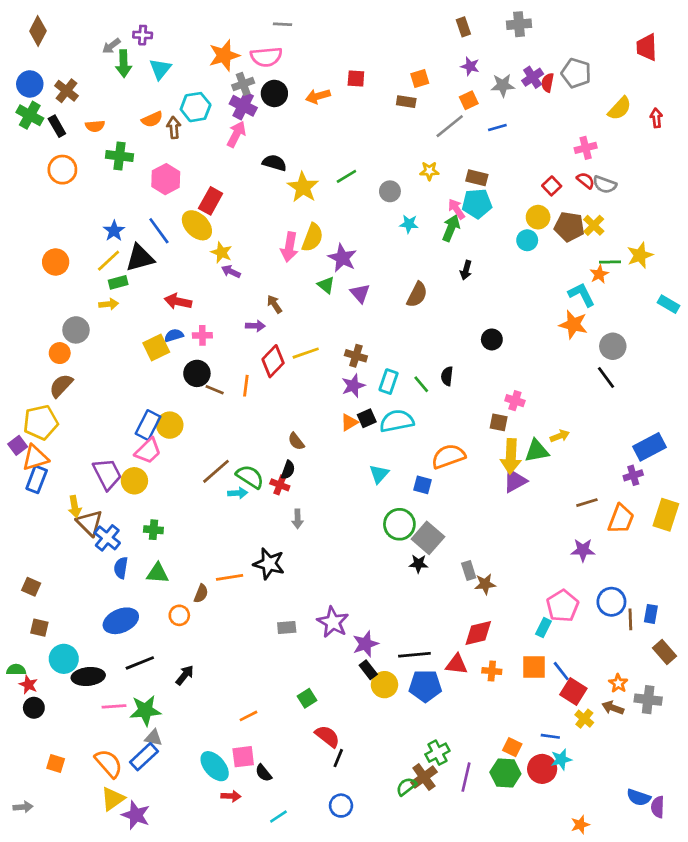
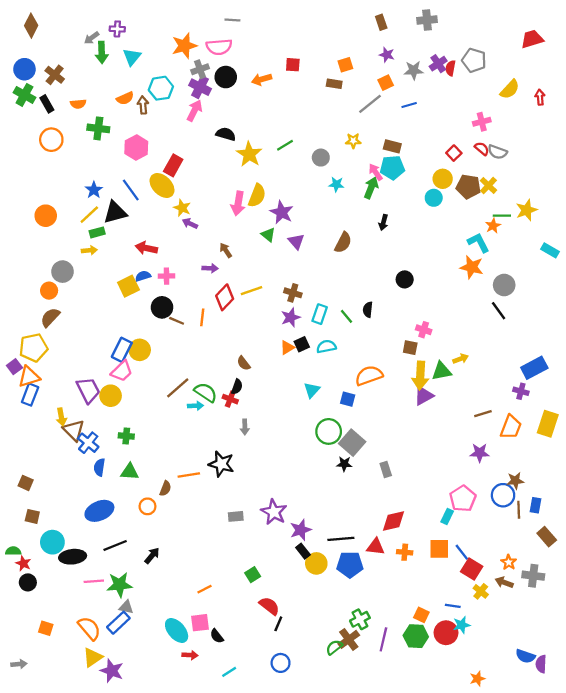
red trapezoid: (647, 47) -> (532, 39), turned 75
cyan semicircle: (397, 421) -> (326, 346), size x0.7
purple cross: (633, 475) -> (521, 391), turned 32
brown star: (485, 584) -> (515, 481), moved

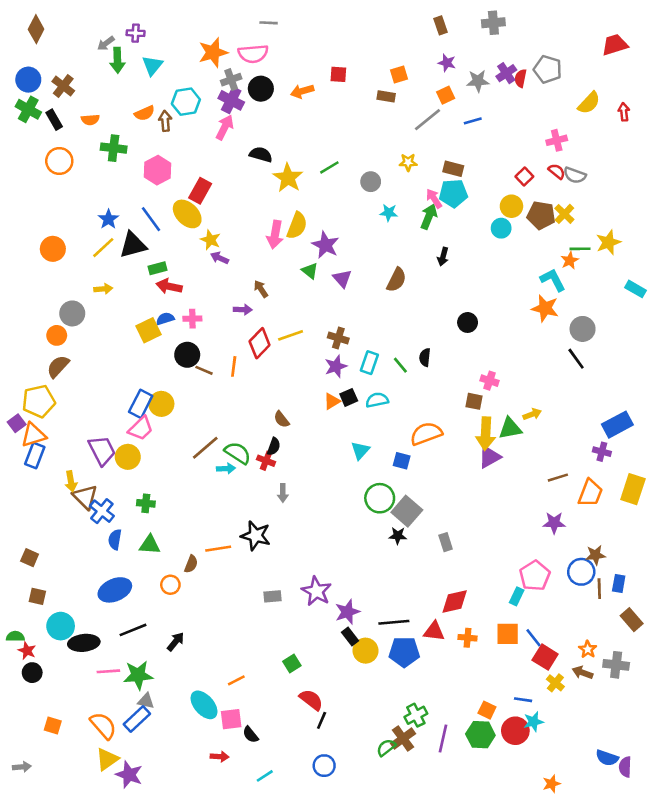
green rectangle: (97, 232) -> (157, 268), moved
cyan ellipse: (177, 630) -> (204, 705), moved

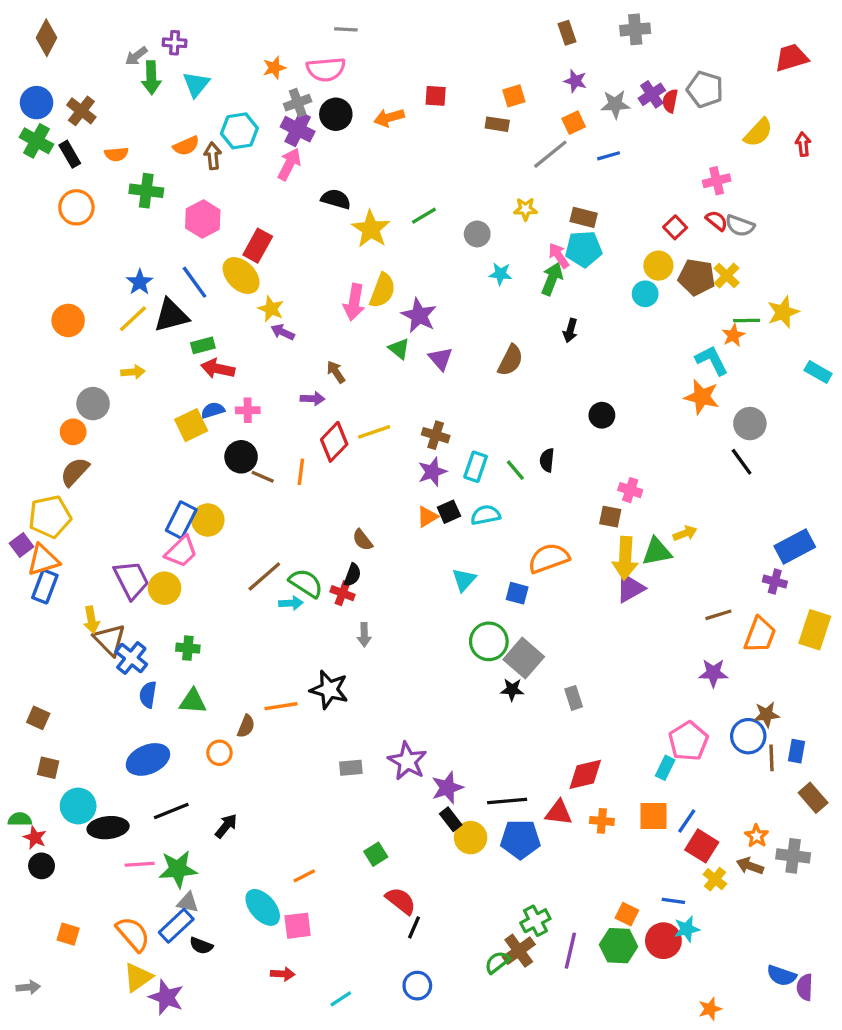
orange star: (213, 52) -> (274, 68), size x0.6
blue line: (533, 638) -> (687, 821), turned 72
black semicircle: (251, 735) -> (201, 946), moved, turned -30

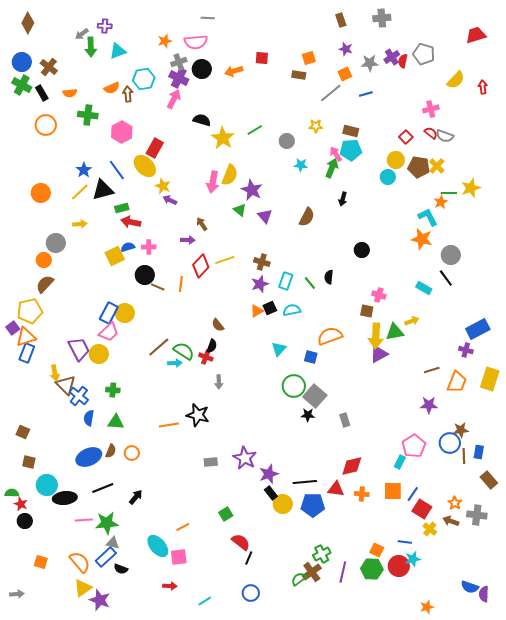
cyan triangle: (196, 84) -> (118, 51), turned 30
cyan rectangle: (818, 372) -> (424, 288), moved
brown semicircle: (246, 726) -> (111, 451), moved

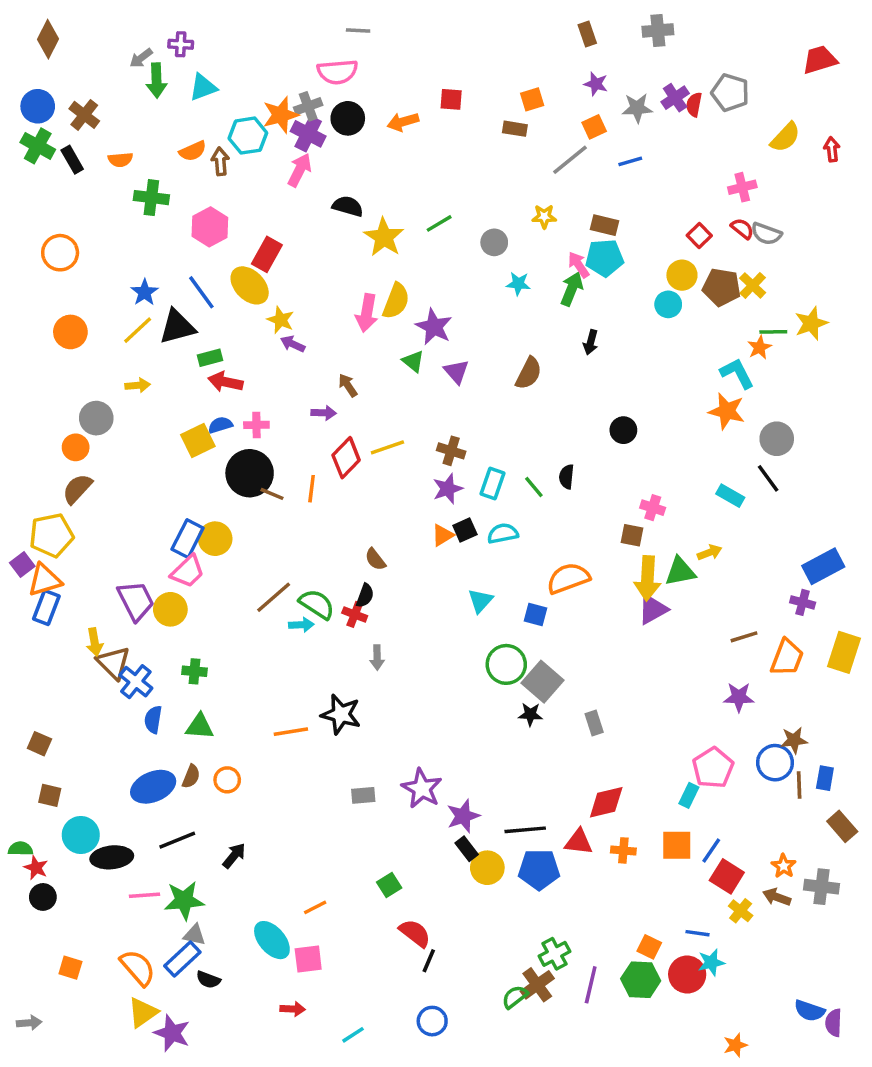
orange star: (165, 41) -> (281, 115), moved, size x1.5
orange circle: (46, 125) -> (60, 253), moved
black circle: (145, 275) -> (250, 473), size x1.4

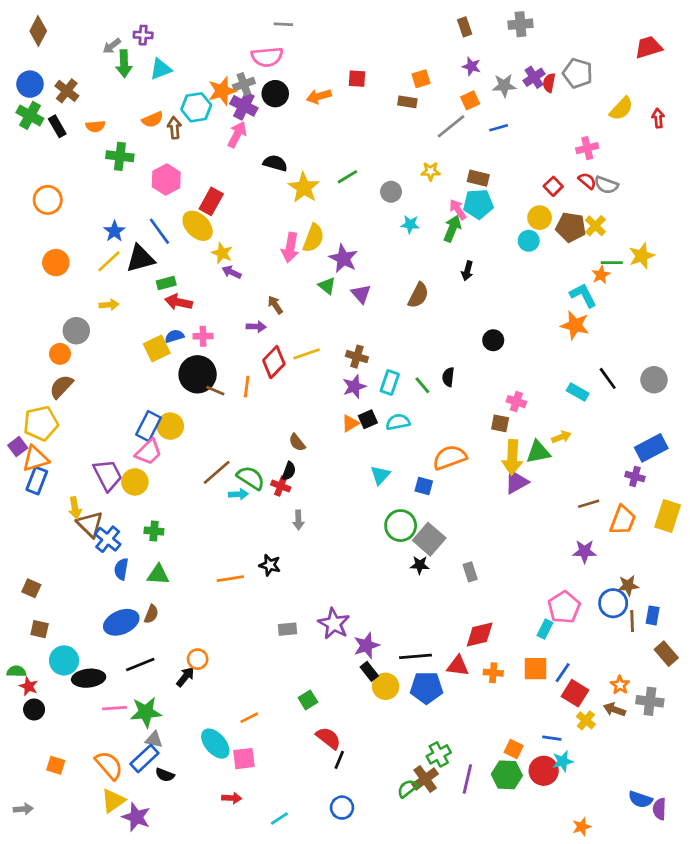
gray circle: (777, 439) -> (654, 380), moved
black star: (341, 714) -> (270, 565), size x0.7
orange circle: (227, 780) -> (198, 659), moved

